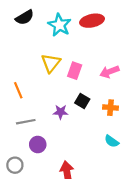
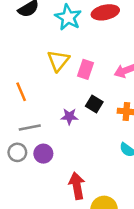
gray circle: (15, 165) -> (17, 152), moved

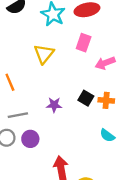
pink rectangle: (85, 69) -> (84, 43), moved
black square: (94, 104) -> (86, 98), moved

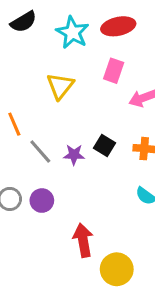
black square: (86, 98) -> (104, 146), moved
gray line: (18, 115) -> (40, 152), moved, turned 60

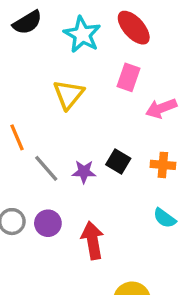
red ellipse: (118, 26) -> (134, 28), turned 60
red arrow: (83, 240) -> (93, 240), moved

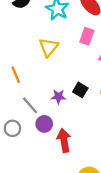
gray line: (46, 168) -> (30, 105), moved
purple circle: (48, 223) -> (44, 124), moved

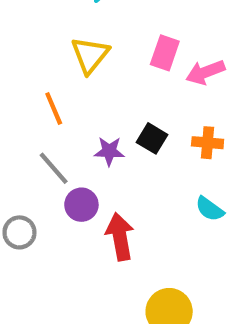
pink rectangle: (87, 36) -> (165, 53), moved
orange line: (16, 75) -> (54, 108), moved
gray circle: (12, 128) -> (19, 232), moved

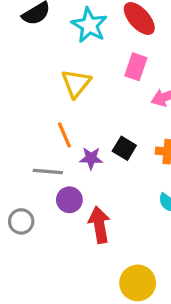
pink rectangle: (165, 53) -> (136, 67), moved
orange line: (54, 108) -> (64, 135), moved
gray line: (54, 168) -> (48, 172), turned -44

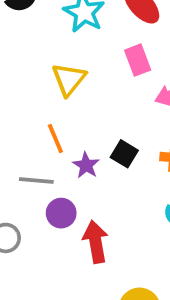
pink rectangle: (136, 67) -> (138, 60), turned -40
purple star: (91, 158) -> (86, 165), turned 30

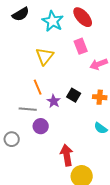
red arrow: (96, 242) -> (67, 155), moved

